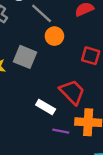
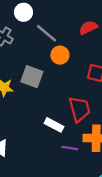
red trapezoid: (72, 92) -> (79, 109), turned 32

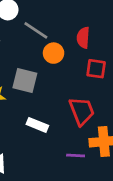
red semicircle: (88, 28) -> (83, 38), moved, turned -54
white rectangle: (54, 125) -> (37, 125), moved

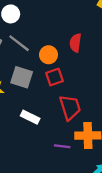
gray line: (36, 30) -> (19, 43), moved
red square: (96, 69) -> (55, 77), moved, turned -30

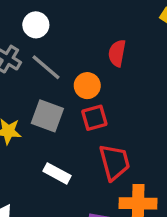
red semicircle: (75, 43) -> (117, 53), moved

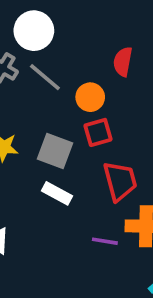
white circle: (36, 25) -> (34, 31), size x1.4
gray square: (47, 116) -> (55, 151), moved

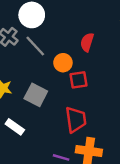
red square: (98, 132) -> (78, 80), moved
white rectangle: (57, 193) -> (15, 127), moved

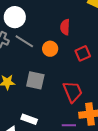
red square: (78, 80) -> (83, 53), moved
white rectangle: (15, 127) -> (29, 119), moved

